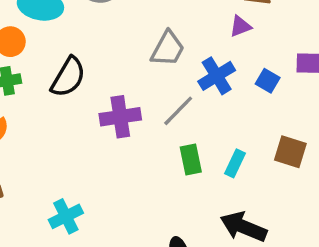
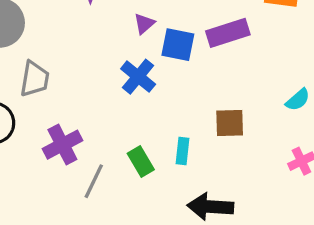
gray trapezoid: (168, 49) -> (35, 79), moved
blue square: (268, 81) -> (178, 45), moved, size x1.5
gray line: (178, 111) -> (94, 181), moved

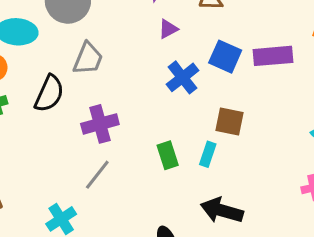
purple triangle: (144, 24) -> (168, 29), moved
brown square: (230, 123) -> (230, 121), moved
gray line: (94, 181) -> (97, 175), moved

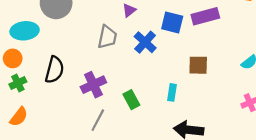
gray trapezoid: (88, 59) -> (107, 37), moved
brown square: (230, 121) -> (198, 65), moved
green rectangle: (168, 155) -> (131, 100), moved

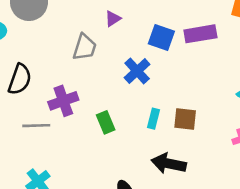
blue cross: (145, 42) -> (137, 71), moved
brown square: (198, 65) -> (185, 119), moved
gray line: (98, 120) -> (36, 126), moved, turned 55

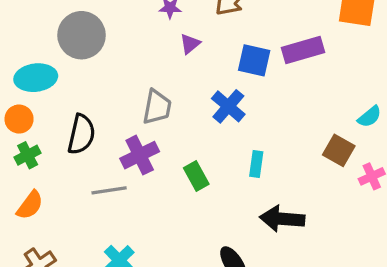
gray trapezoid: (85, 47) -> (157, 107), moved
brown square: (185, 119) -> (339, 150), moved, turned 30

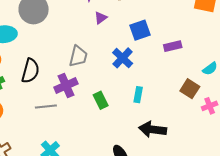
purple rectangle: (303, 50) -> (173, 46), moved, size x0.7
blue square: (254, 60) -> (140, 30), turned -35

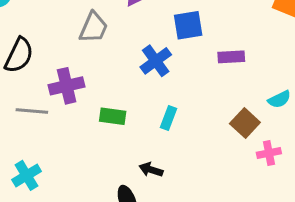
gray trapezoid: (78, 56) -> (94, 28), moved
green rectangle: (101, 100) -> (113, 116), turned -66
black arrow: (153, 129) -> (151, 170), moved, size x0.6

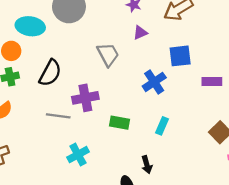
gray trapezoid: (94, 28) -> (108, 54), turned -55
black arrow: (151, 170) -> (147, 165), turned -126
cyan cross: (27, 175) -> (78, 155), moved

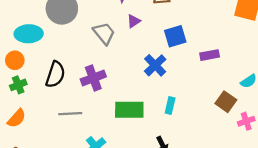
gray trapezoid: (108, 54) -> (104, 33), moved
purple cross: (85, 98) -> (93, 78), moved
green rectangle: (119, 123) -> (129, 110), size x1.5

